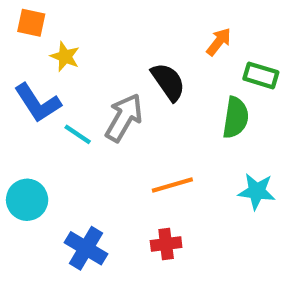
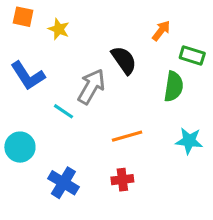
yellow star: (65, 57) -> (59, 29), moved
cyan line: (78, 134) -> (63, 111), moved

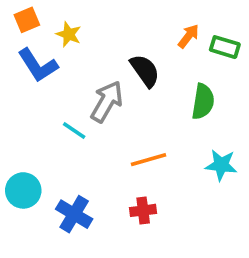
orange square: (23, 17) -> (27, 20), turned -35
green rectangle: (192, 55) -> (225, 47), moved
blue L-shape: (28, 76) -> (38, 65), moved
cyan circle: (20, 147) -> (23, 190), moved

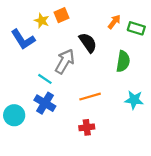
orange square: (27, 20) -> (61, 15), moved
blue cross: (74, 214) -> (45, 103), moved

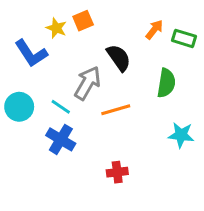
orange line: (90, 97) -> (116, 110), moved
cyan circle: (14, 115) -> (19, 107), moved

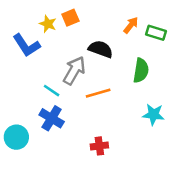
black semicircle: (119, 58) -> (101, 49), turned -35
cyan circle: (19, 107) -> (16, 137), moved

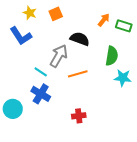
yellow star: (48, 24) -> (30, 13), moved
cyan star: (153, 114) -> (123, 78), moved

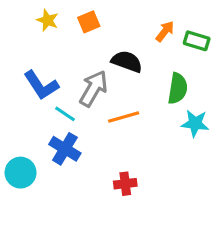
blue L-shape: (21, 36) -> (41, 85), moved

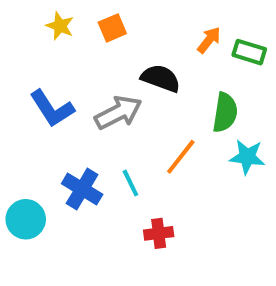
gray arrow: (94, 88) -> (118, 113), turned 33
cyan line: (65, 114) -> (130, 183), moved, turned 30
orange line: (124, 117) -> (181, 157), moved, turned -36

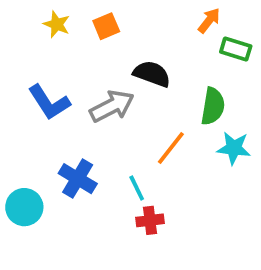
orange arrow: (209, 40) -> (209, 20), moved
cyan line: (130, 183) -> (137, 188), moved

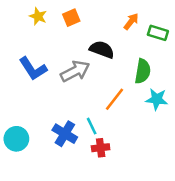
orange arrow: (209, 20) -> (131, 21), moved
blue cross: (78, 179) -> (65, 134), moved

